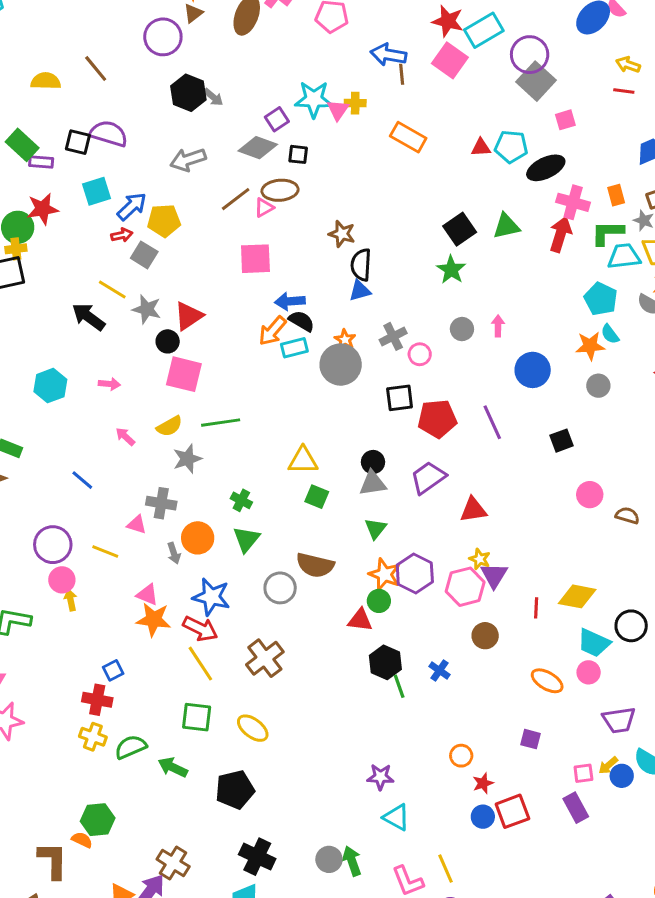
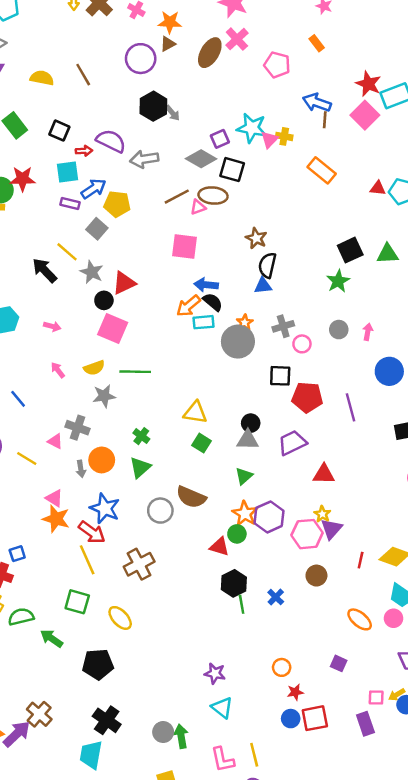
purple semicircle: (109, 134) -> (111, 141), moved
black square: (298, 154) -> (232, 170), size x1.5
purple rectangle: (41, 162) -> (70, 204), moved
red arrow: (122, 235) -> (84, 151), moved

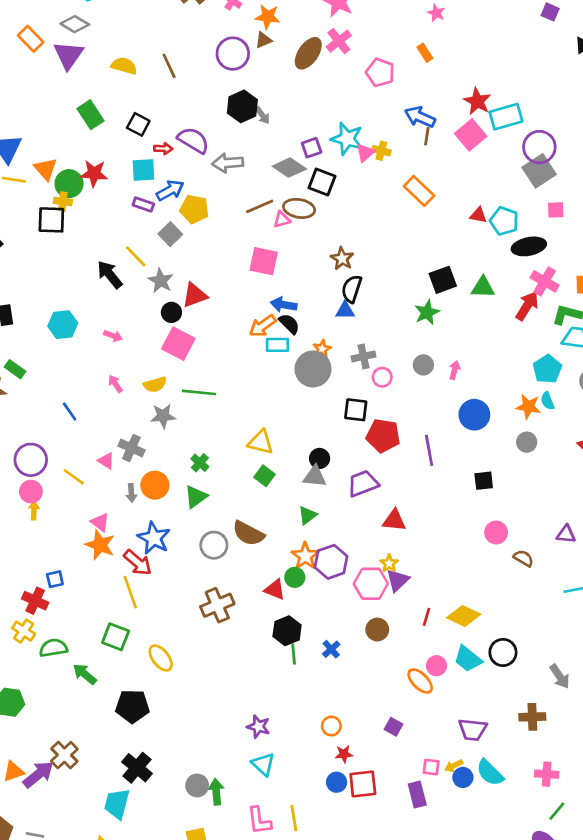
brown cross: (139, 564) -> (217, 605), moved
pink circle: (394, 618) -> (436, 666), moved

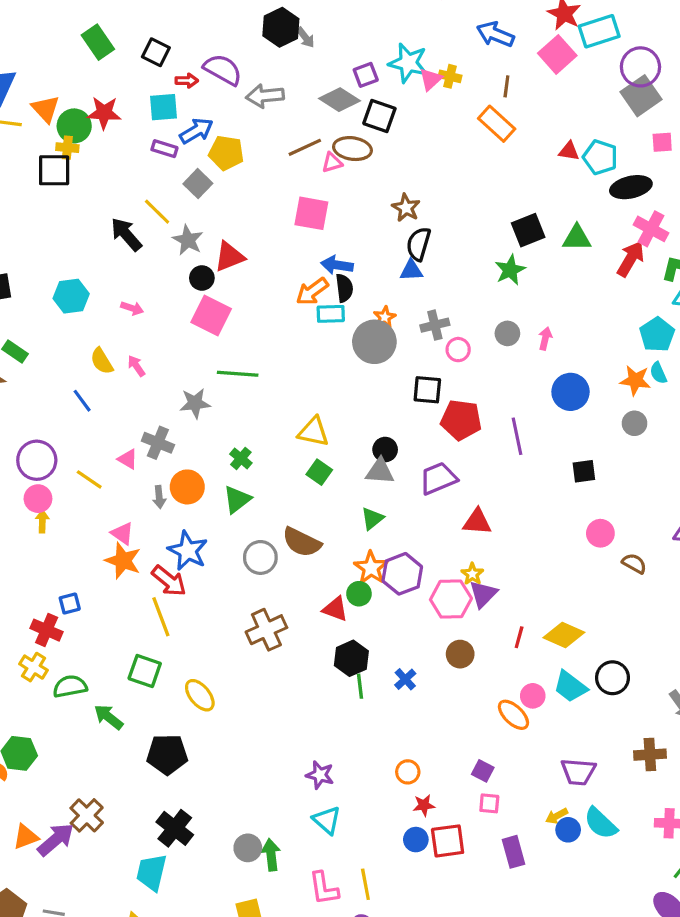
brown line: (427, 136) -> (506, 86), moved
black semicircle: (289, 324) -> (344, 288), turned 40
yellow semicircle: (155, 385) -> (102, 361), moved, turned 75
pink square: (431, 767) -> (489, 803), moved

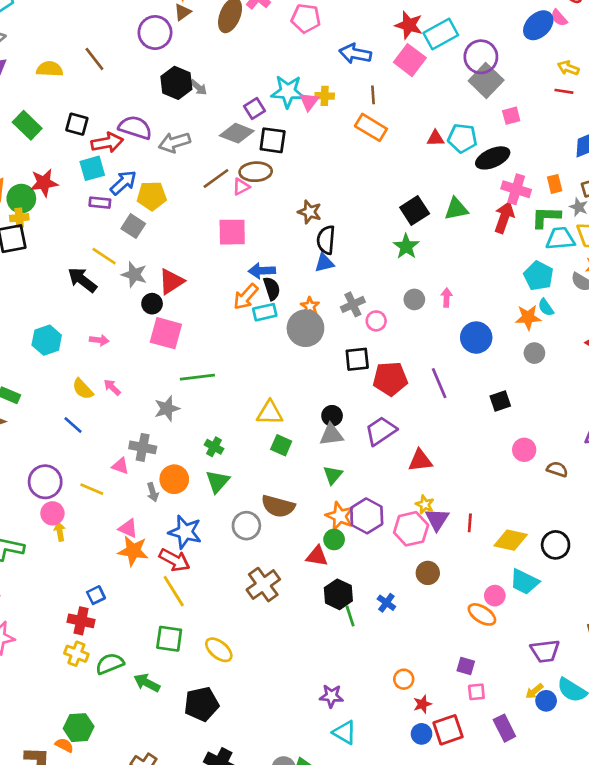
red arrow: (187, 81) -> (107, 143), size x1.6
red line: (519, 637) -> (470, 523), moved
black circle: (612, 678) -> (556, 545), moved

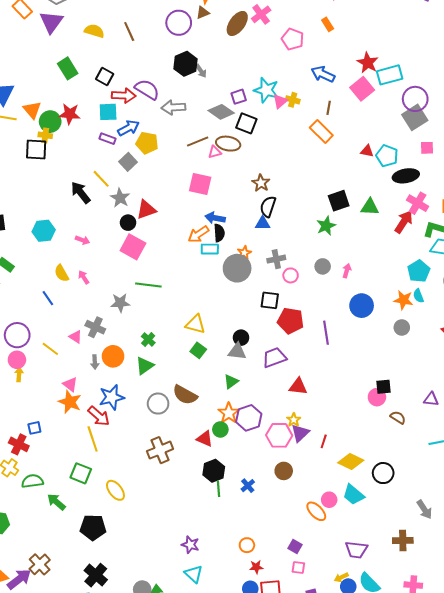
black square: (500, 401) -> (383, 387), moved
blue star: (185, 532) -> (112, 397), turned 30

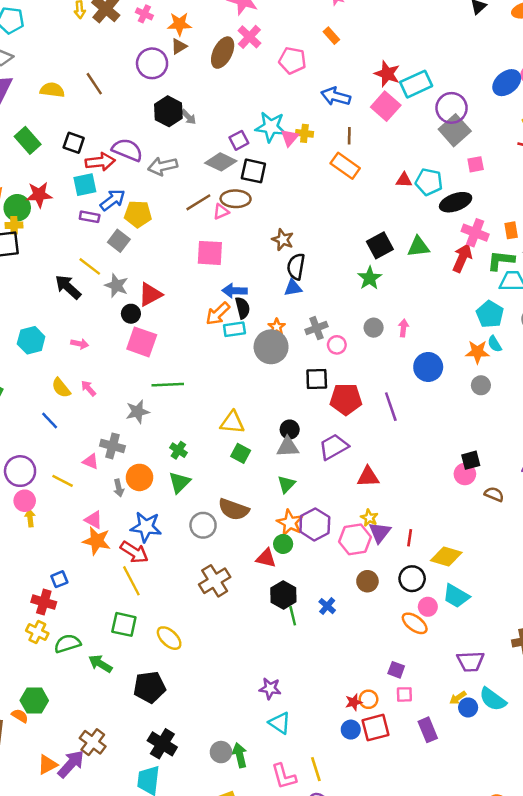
blue star: (112, 397) -> (146, 527), turned 30
black circle: (383, 473) -> (412, 579), moved
orange circle: (247, 545) -> (368, 699), moved

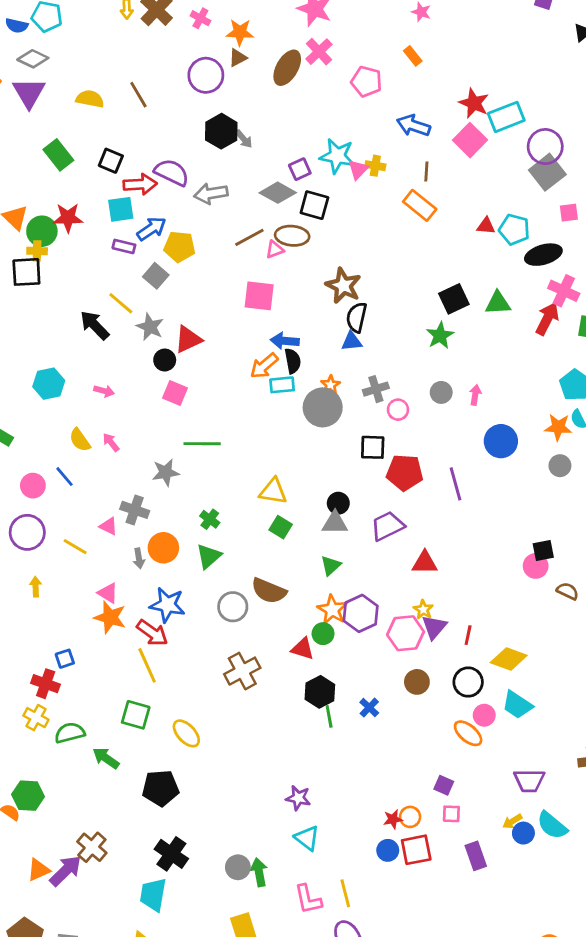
brown star: (283, 240) -> (343, 286), size x1.4
pink square: (142, 342) -> (175, 393), size x0.7
pink circle: (25, 501) -> (33, 486), moved

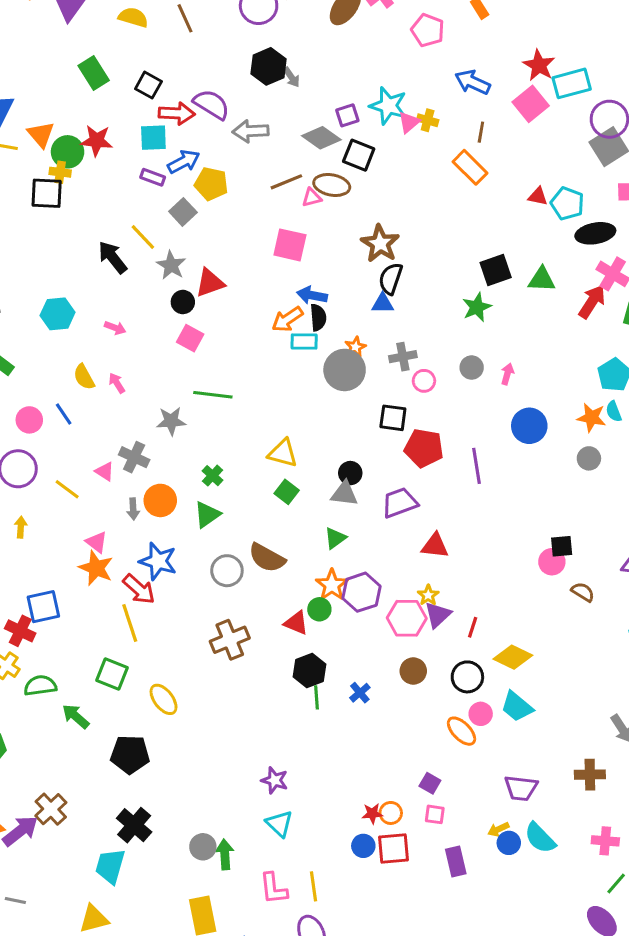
blue square: (65, 659) -> (43, 607), size x1.6

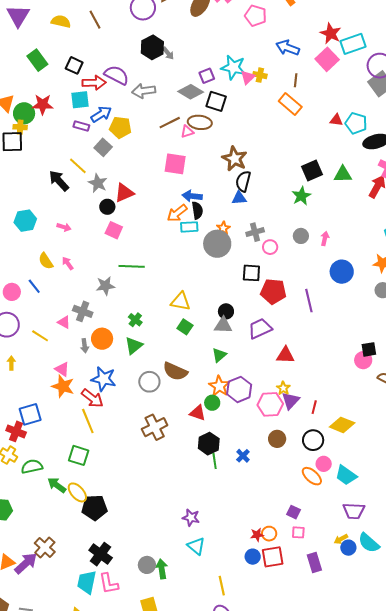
yellow ellipse: (164, 699) -> (77, 492), moved
cyan trapezoid: (517, 707) -> (346, 475), moved
pink L-shape: (274, 889) -> (109, 584), moved

